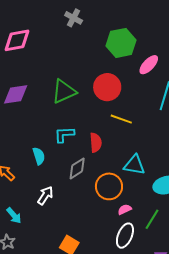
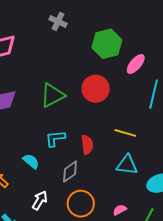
yellow line: (121, 119) -> (125, 133), moved
cyan semicircle: (39, 156) -> (31, 161), turned -30
orange circle: (109, 186) -> (81, 204), moved

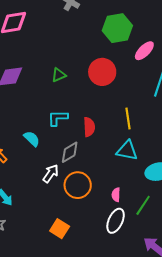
green triangle: (52, 95) -> (59, 75), size x0.6
yellow line: (125, 133) -> (128, 119), turned 60
white arrow: (40, 200) -> (51, 174), moved
pink semicircle: (120, 210) -> (116, 195), turned -64

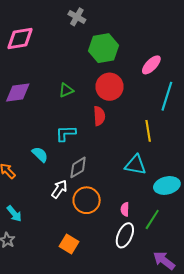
green hexagon: (117, 28) -> (104, 48), moved
yellow line: (128, 119) -> (148, 131), moved
red semicircle: (89, 127) -> (99, 116), moved

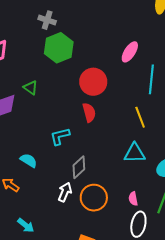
green hexagon: (104, 48) -> (59, 48), moved
green triangle: (66, 90) -> (30, 88), moved, turned -49
cyan semicircle: (40, 154) -> (29, 160), moved

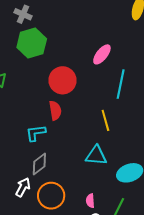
cyan L-shape: (60, 136) -> (36, 133), moved

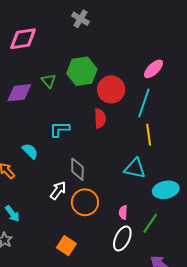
green hexagon: (32, 43) -> (82, 71), moved
cyan line: (121, 84) -> (144, 103), moved
cyan L-shape: (36, 133) -> (60, 129), moved
gray diamond: (39, 164) -> (77, 169), turned -60

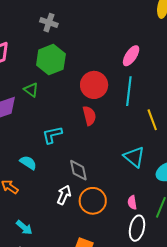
green hexagon: (82, 71) -> (51, 60), moved
yellow line: (149, 135) -> (152, 120), moved
cyan triangle: (135, 168) -> (134, 157), turned 40

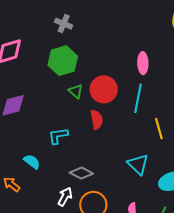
pink ellipse: (131, 56) -> (143, 63), turned -40
green triangle: (31, 90) -> (76, 91), moved
gray diamond: (78, 170) -> (81, 173), turned -55

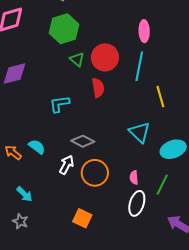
cyan semicircle: (32, 162) -> (37, 147), moved

